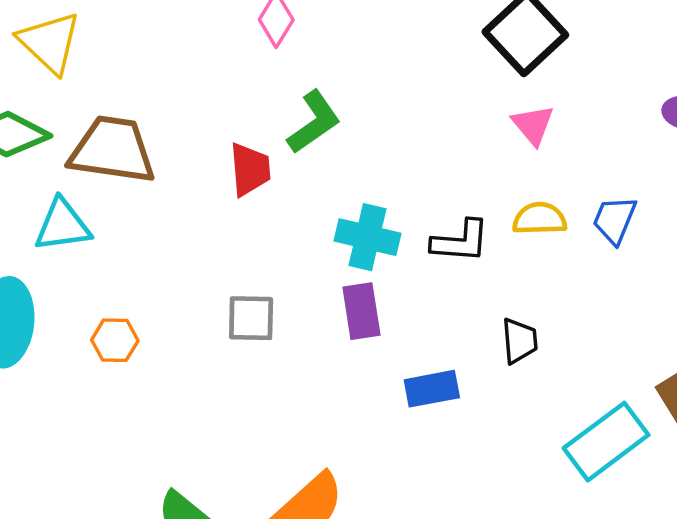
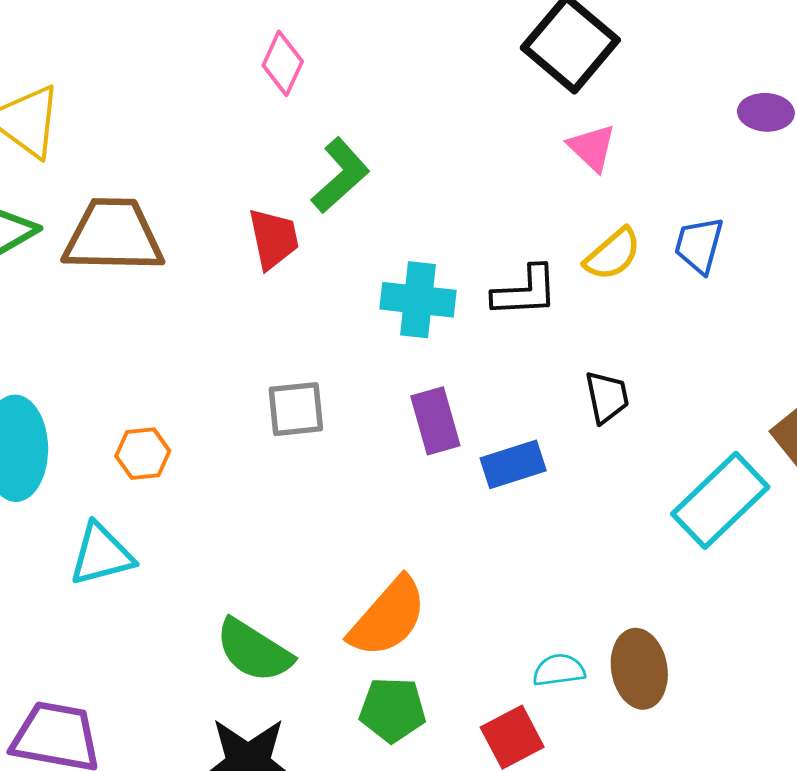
yellow semicircle: (540, 219) -> (613, 254), turned 148
cyan triangle: (62, 225) -> (101, 555), moved
purple rectangle: (361, 311) -> (435, 421), moved

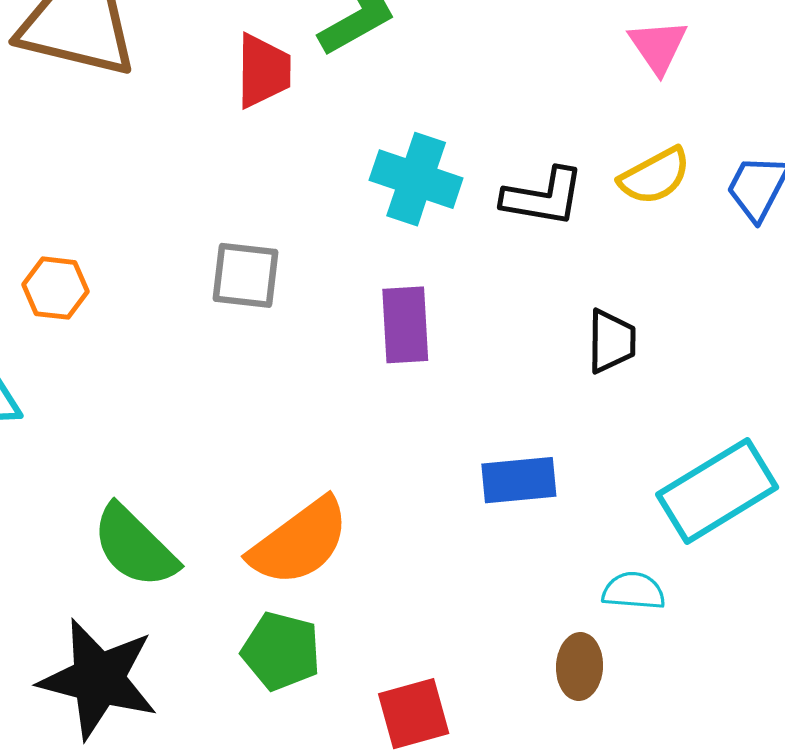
blue rectangle: (513, 464) -> (519, 480), moved
brown ellipse: (639, 669) -> (580, 666), size x0.7
cyan semicircle: (559, 670) -> (634, 591), moved

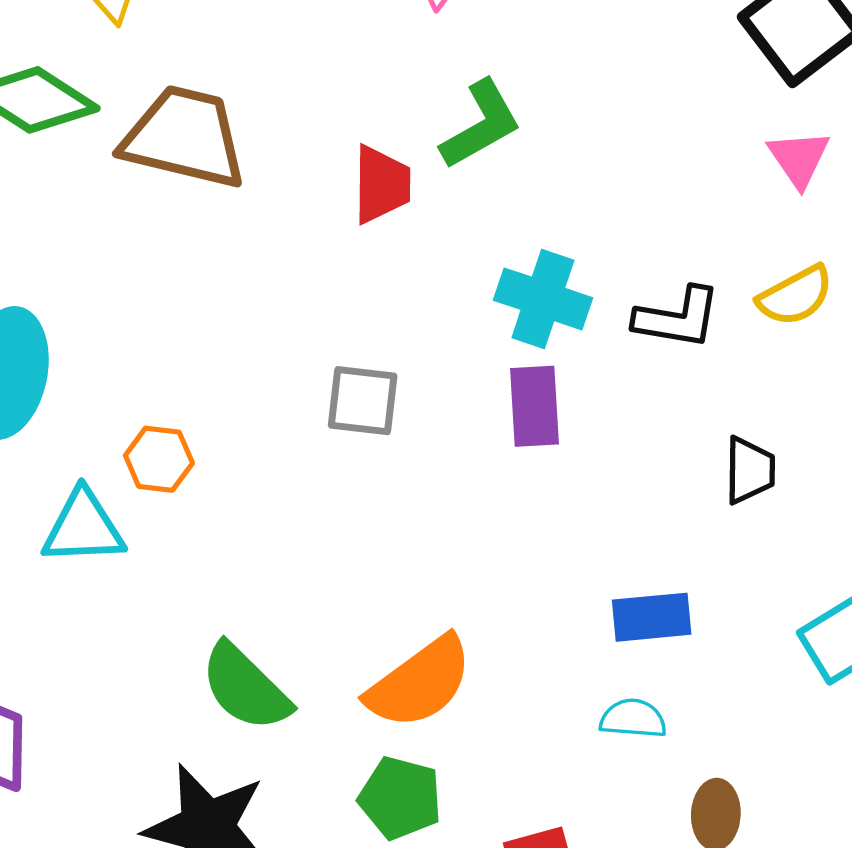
orange hexagon: (56, 288) -> (159, 459), moved
purple rectangle: (405, 325) -> (534, 406), moved
cyan semicircle: (634, 591) -> (633, 719), moved

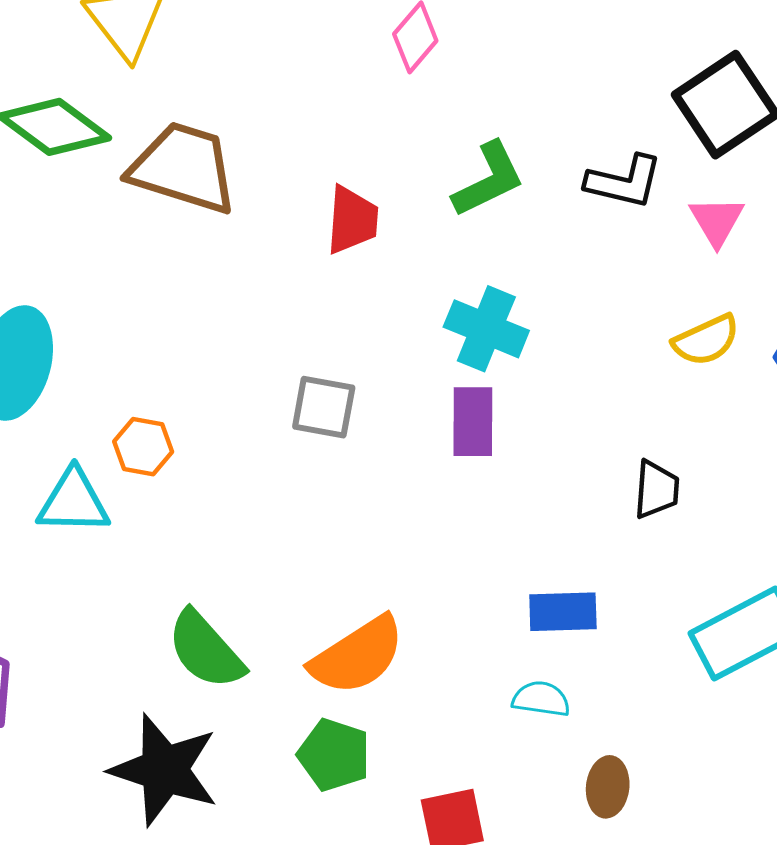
green L-shape: (481, 125) -> (489, 180), moved
black L-shape: (677, 318) -> (624, 182), moved

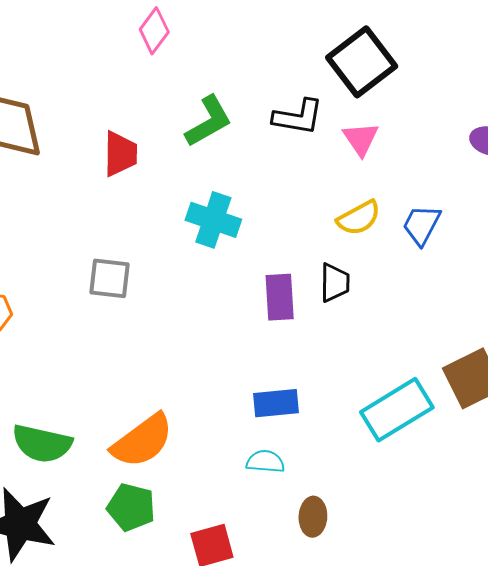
purple rectangle: (473, 422) -> (280, 297), moved
black trapezoid: (656, 489) -> (335, 283), moved
green semicircle: (206, 650) -> (42, 444), turned -32

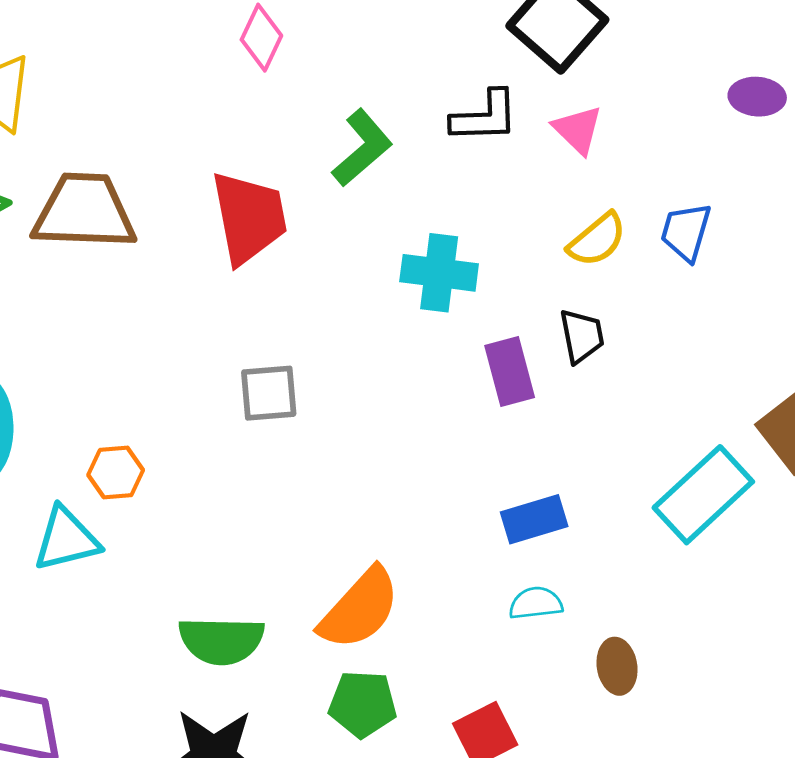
red trapezoid: (120, 154) -> (249, 218), size x1.5
cyan cross: (213, 220) -> (439, 273), moved

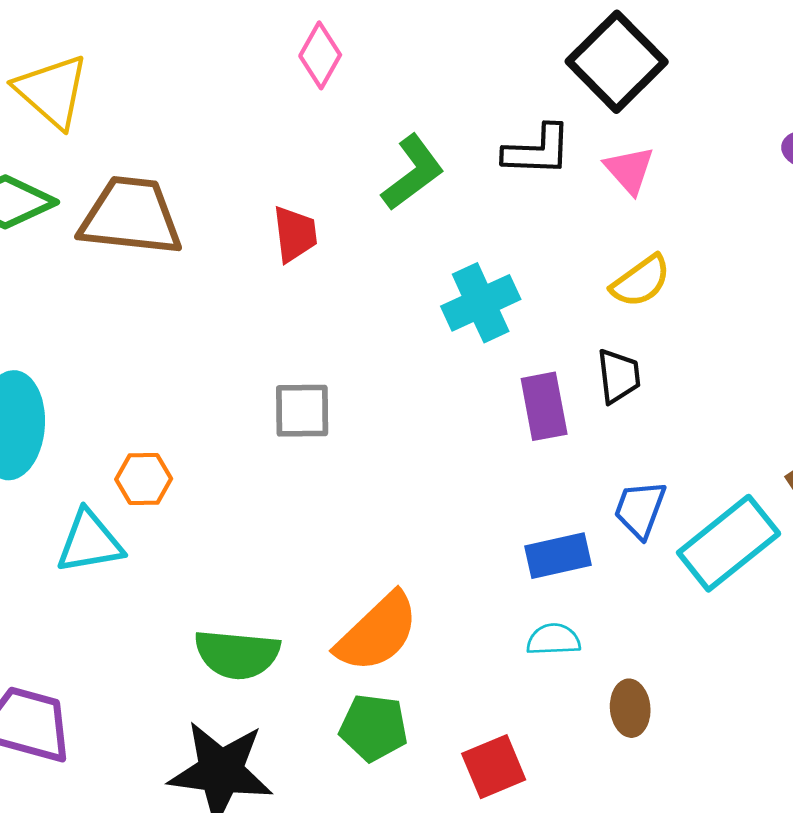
red trapezoid: (249, 218) -> (295, 234), size x0.6
blue trapezoid: (686, 232) -> (640, 509), moved
cyan cross: (439, 273) -> (481, 303), turned -36

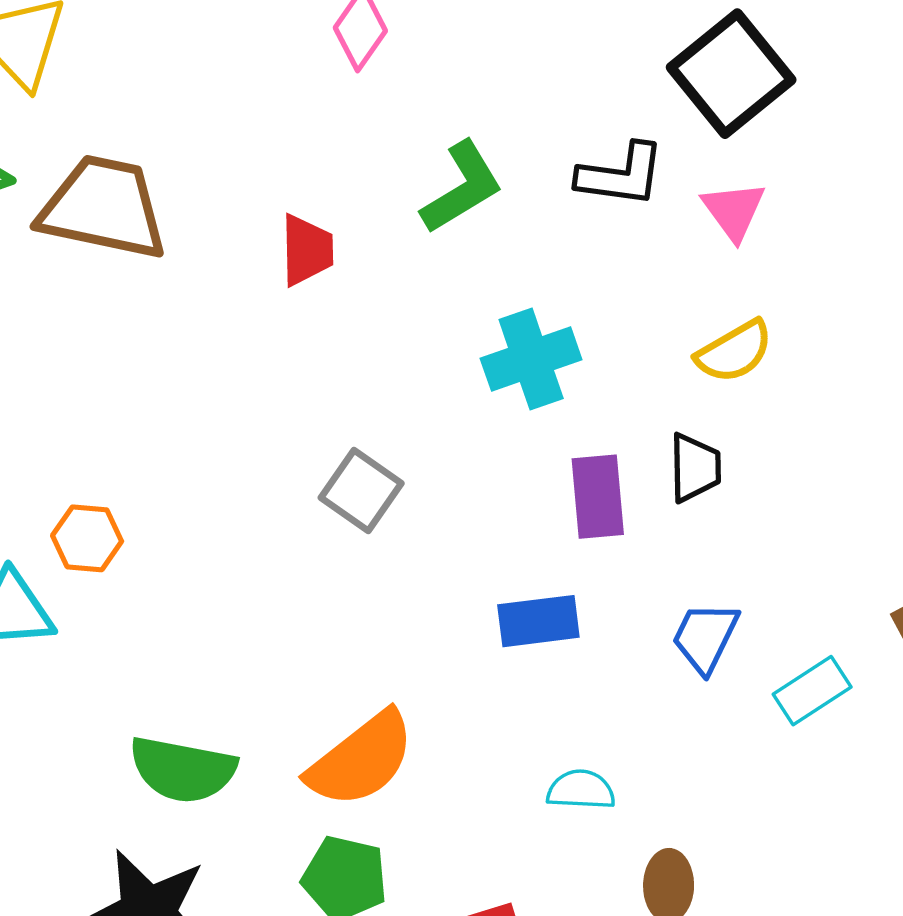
gray square: (302, 411) -> (361, 490), moved, turned 30
cyan rectangle: (729, 543) -> (812, 691), size x0.6
blue rectangle: (558, 556) -> (538, 621), moved

